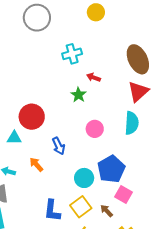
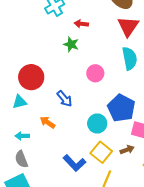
blue L-shape: (52, 211) -> (74, 163), turned -35
brown arrow: (107, 211) -> (127, 150), turned 128

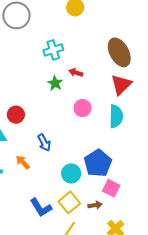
green star: (71, 44) -> (55, 83), moved
pink circle: (95, 73) -> (82, 108), moved
red circle: (31, 77) -> (16, 115), size x0.7

